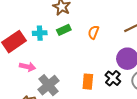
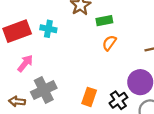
green rectangle: (64, 30) -> (104, 21), moved
pink arrow: (28, 67) -> (25, 63), turned -77

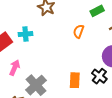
green rectangle: (104, 21) -> (97, 11), moved

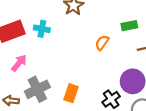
orange rectangle: (75, 80) -> (71, 93), moved

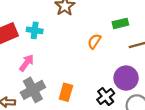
pink arrow: (19, 63) -> (27, 63), moved

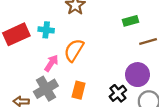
orange semicircle: (94, 41) -> (74, 50), moved, size x1.5
pink arrow: (27, 63) -> (51, 63), moved

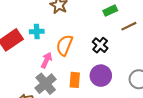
purple circle: (137, 75) -> (101, 76), moved
black cross: (118, 93) -> (100, 45), moved

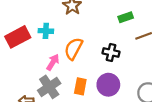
black cross: (100, 45) -> (111, 53), turned -35

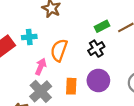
green rectangle: (126, 17) -> (102, 26), moved
black cross: (111, 53) -> (96, 49), turned -35

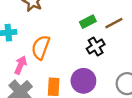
black cross: (96, 49) -> (96, 46), moved

